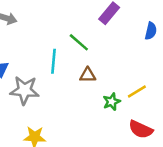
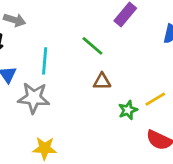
cyan line: (54, 61) -> (45, 61), moved

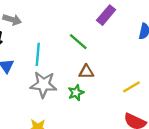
gray star: (34, 98) -> (43, 85), moved
green star: (128, 110) -> (76, 93), moved

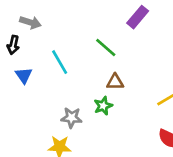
cyan line: (38, 54) -> (60, 62), turned -35
gray star: (43, 85) -> (71, 118), moved, size x0.7

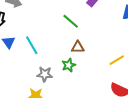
cyan line: (60, 62) -> (32, 45), moved

